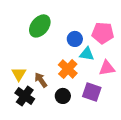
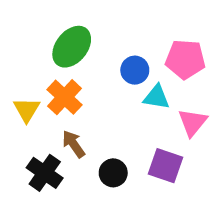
pink triangle: (107, 68) -> (193, 122), turned -42
orange cross: (68, 69) -> (65, 97), moved
yellow triangle: (19, 74) -> (27, 110), moved

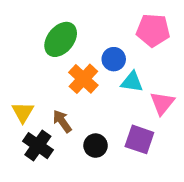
pink pentagon: (185, 59) -> (153, 30), moved
orange cross: (65, 97) -> (83, 79), moved
yellow triangle: (27, 110) -> (23, 112), moved

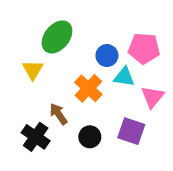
pink pentagon: (153, 30) -> (144, 48), moved
orange cross: (83, 79) -> (88, 88), moved
yellow triangle: (23, 112) -> (33, 70), moved

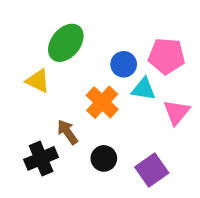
yellow triangle: (33, 70) -> (38, 81), turned -35
purple square: (131, 131) -> (152, 170), moved, turned 36
black cross: (36, 137) -> (41, 158), turned 32

